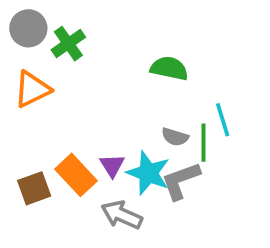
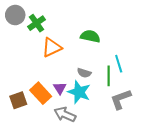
orange triangle: (32, 89) -> (52, 47), moved
gray semicircle: (175, 137) -> (84, 73), moved
gray L-shape: (181, 181) -> (121, 99), moved

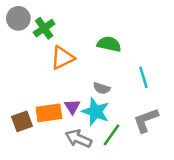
green line: (109, 76) -> (112, 135), moved, turned 36
orange rectangle: (41, 93) -> (49, 113), turned -55

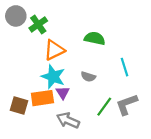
cyan star: (96, 112) -> (53, 77), moved
brown square: (22, 121) -> (19, 105), turned 36
green line: (112, 135) -> (104, 107), moved

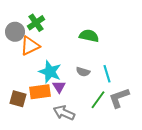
gray circle: (16, 16) -> (15, 32), moved
orange triangle: (54, 50) -> (30, 46), moved
cyan line: (125, 67) -> (107, 74), moved

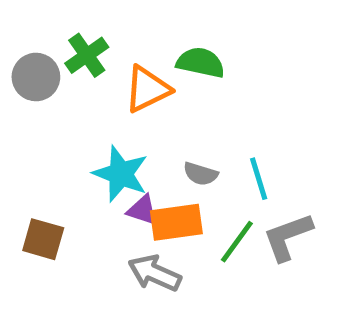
green semicircle: (89, 36) -> (201, 62), moved
orange triangle: (30, 46) -> (147, 89), moved
purple triangle: (59, 87) -> (142, 210), turned -40
orange rectangle: (40, 92) -> (176, 222), moved

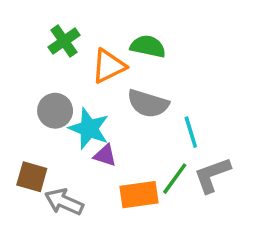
gray circle: (36, 77) -> (55, 111), moved
gray semicircle: (201, 174) -> (148, 104), moved, size x1.6
orange rectangle: (176, 222) -> (139, 195), moved
gray arrow: (155, 273) -> (64, 202), moved

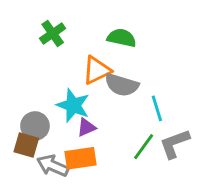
orange triangle: (109, 66) -> (97, 70), moved
gray circle: (55, 111) -> (35, 126), moved
purple triangle: (105, 155) -> (86, 127), turned -42
orange rectangle: (139, 195) -> (81, 158), moved

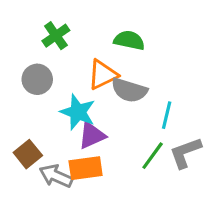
cyan line: (157, 108) -> (167, 115), turned 30
gray circle: (35, 126) -> (37, 79), moved
purple triangle: (86, 127) -> (92, 135), size x1.4
brown square: (26, 145) -> (28, 154), turned 35

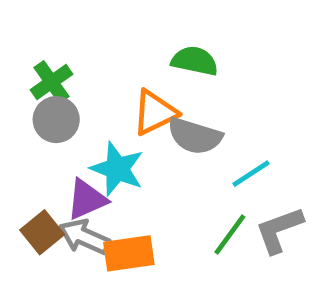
green cross: (56, 36) -> (51, 82), moved
cyan line: (167, 115) -> (251, 174), turned 44
purple triangle: (92, 135) -> (87, 199), moved
gray arrow: (56, 176) -> (84, 237), moved

